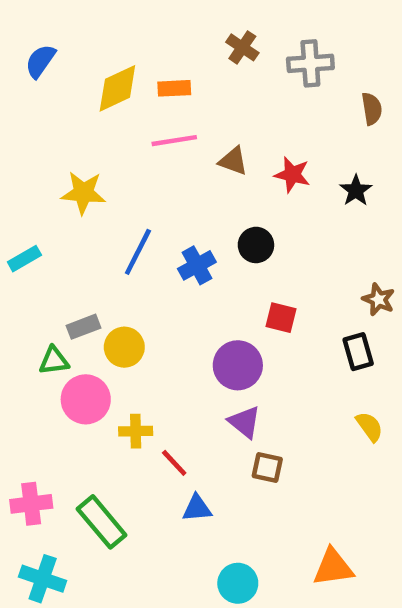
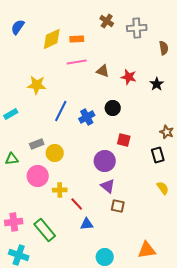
green triangle: (54, 361) -> (12, 159), moved

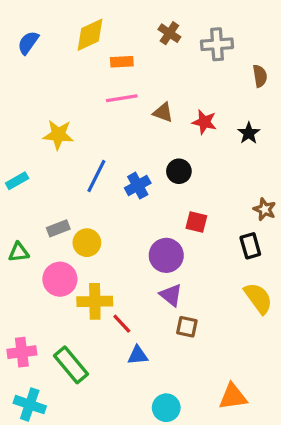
yellow diamond: (52, 39) -> (90, 35), moved
yellow semicircle: (163, 188) -> (258, 298), size x1.5
yellow cross: (60, 190) -> (95, 301), size x1.5

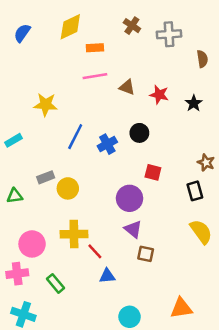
pink circle: (60, 279) -> (32, 244), moved
green rectangle: (71, 365) -> (55, 283), size x0.7

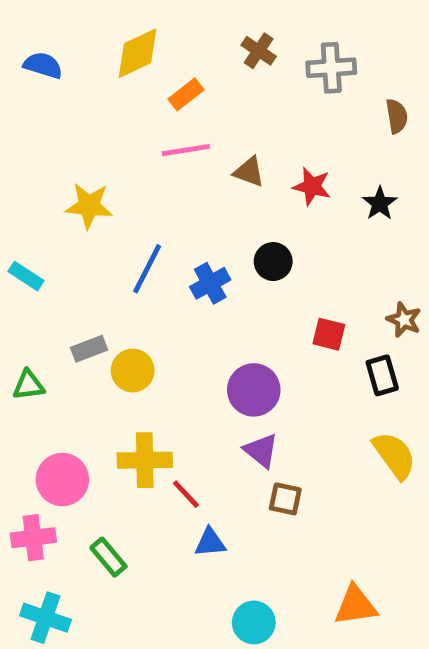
blue semicircle: (22, 33) -> (43, 65), turned 72
orange rectangle: (95, 48) -> (186, 94), turned -35
cyan rectangle: (13, 140) -> (26, 276), turned 63
red square: (153, 172) -> (329, 334), moved

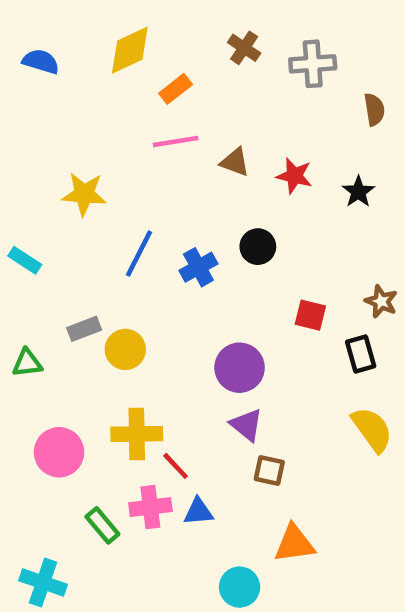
pink cross: (33, 538) -> (150, 507), moved
orange triangle: (356, 606) -> (294, 544), moved

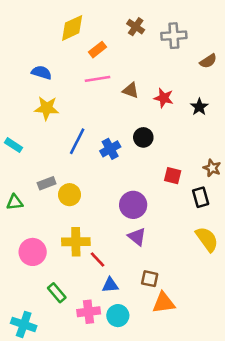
blue semicircle: (41, 62) -> (42, 73), moved
brown semicircle: (374, 109) -> (208, 61), turned 66
brown square: (269, 471) -> (150, 279), moved
pink cross: (150, 507) -> (89, 312), moved
cyan circle: (240, 587) -> (118, 316), moved

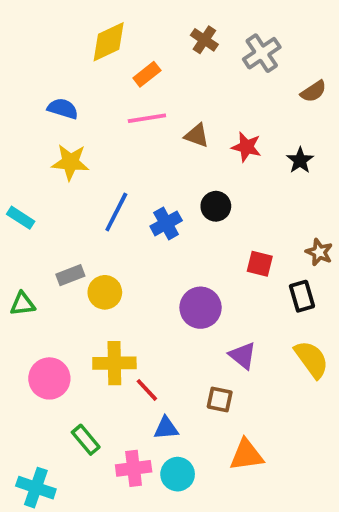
gray cross: (174, 36) -> (262, 53), turned -30
purple triangle: (137, 237) -> (243, 356), moved
brown square: (150, 279) -> (220, 400), moved

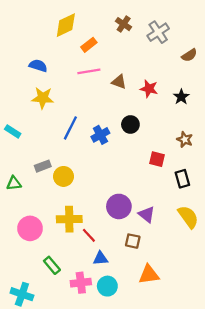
brown star: (319, 252) -> (185, 139), moved
purple circle: (201, 308) -> (119, 206), moved

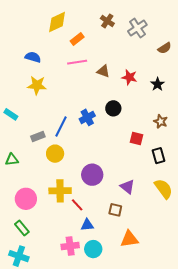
blue line: (70, 128) -> (61, 126), moved
gray rectangle: (43, 166) -> (38, 137), moved
purple circle: (119, 206) -> (92, 175), moved
green rectangle: (52, 265) -> (22, 228), moved

